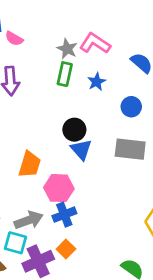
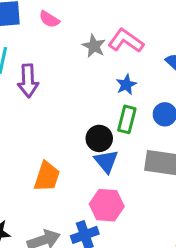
pink semicircle: (14, 39) -> (49, 19), moved
green rectangle: (65, 74) -> (127, 119), moved
pink hexagon: (59, 188) -> (107, 205), moved

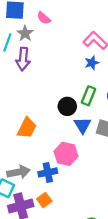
gray star: (94, 46) -> (25, 33), moved
blue star: (126, 85) -> (92, 63), moved
blue triangle: (106, 161) -> (83, 125), moved

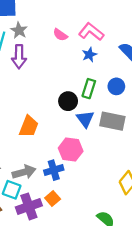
pink semicircle: (44, 18) -> (60, 35), moved

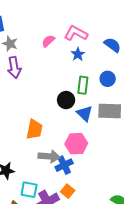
pink semicircle: (60, 35) -> (48, 41), turned 112
gray arrow: (24, 172) -> (49, 156), moved, turned 30

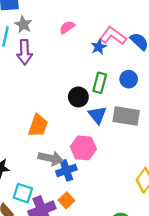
pink L-shape: (76, 33) -> (113, 36), moved

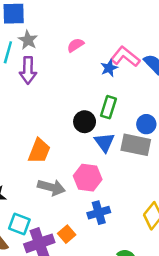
blue circle: (129, 79) -> (146, 124), moved
blue cross: (66, 170) -> (99, 213), moved

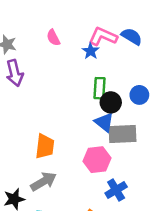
pink semicircle: (76, 45) -> (53, 38), turned -70
black circle: (85, 122) -> (111, 102), moved
gray rectangle: (136, 145) -> (122, 134), moved
gray arrow: (51, 187) -> (43, 181), moved, turned -30

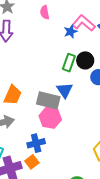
black circle: (111, 102) -> (85, 60), moved
gray rectangle: (122, 134) -> (48, 100), moved
blue cross: (116, 190) -> (36, 143), moved

